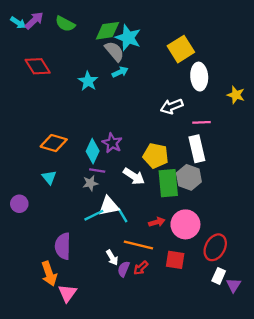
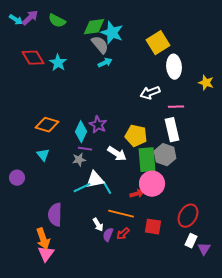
cyan star: (88, 81) -> (58, 63), moved
pink circle: (185, 224) -> (152, 184), moved
pink triangle: (67, 293) -> (46, 254), moved

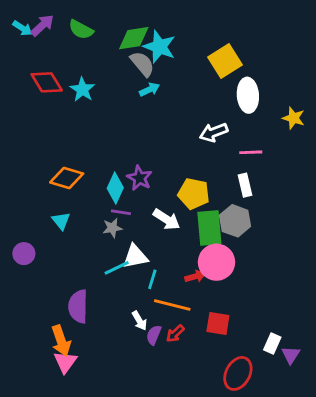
white rectangle: (172, 130) -> (245, 185), size x0.7
cyan line: (107, 188) -> (152, 279), moved, turned 48
red ellipse: (188, 216) -> (238, 373), moved

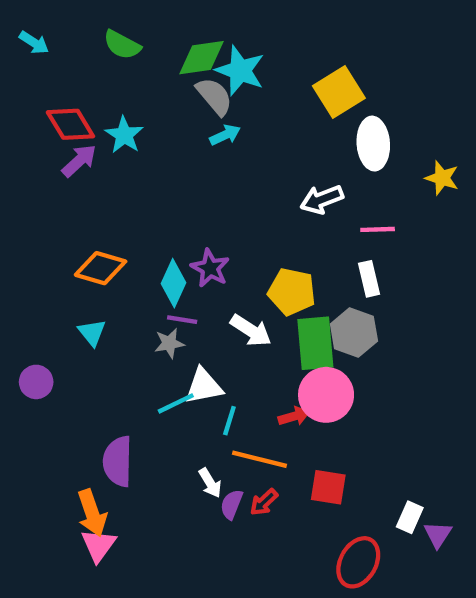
purple arrow: (42, 25) -> (79, 161), moved

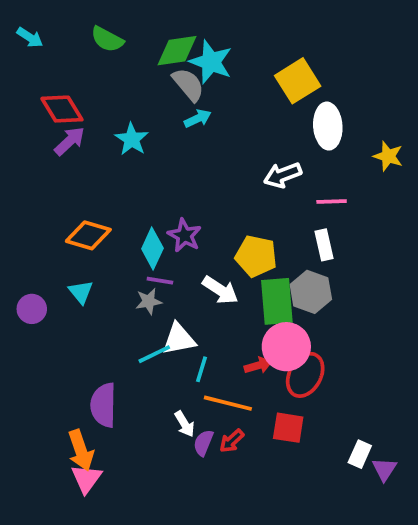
cyan star: (124, 135) -> (132, 139), moved
purple circle: (36, 382) -> (32, 309), moved
red ellipse: (358, 562) -> (305, 375), moved

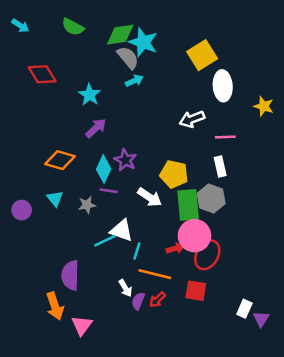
purple arrow: (69, 141) -> (96, 128), moved
gray star: (149, 301) -> (87, 205), moved
white triangle: (179, 339) -> (122, 231), turned 30
pink triangle: (86, 479) -> (82, 325), moved

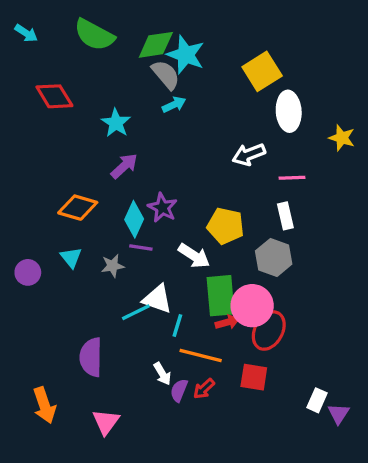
green semicircle: (73, 27) -> (94, 35), size x1.4
green rectangle: (188, 205) -> (221, 296), moved
orange arrow: (55, 306) -> (44, 405), moved

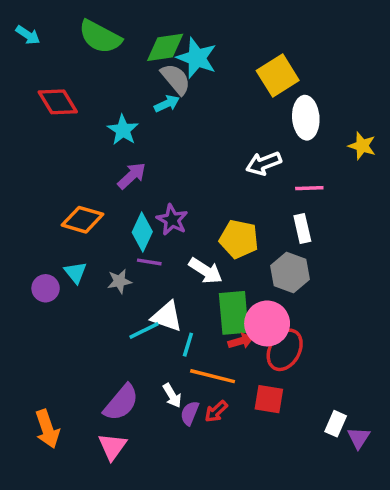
cyan arrow: (174, 105) -> (167, 104), moved
purple circle: (28, 272) -> (46, 288), moved
purple semicircle: (91, 357) -> (121, 403), moved, turned -141

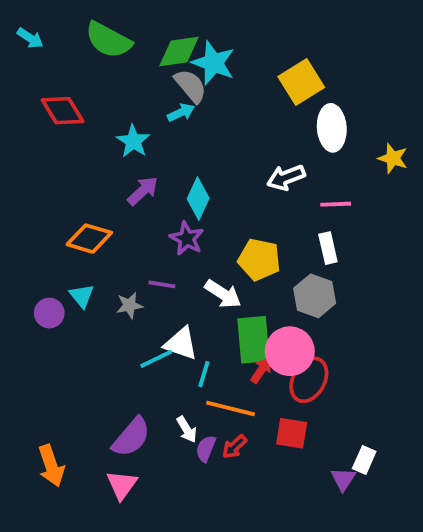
cyan diamond: (142, 232) -> (198, 198), moved
red arrow: (241, 341) -> (261, 370), turned -40
purple triangle: (359, 438) -> (343, 479), moved

